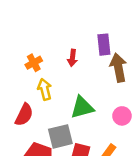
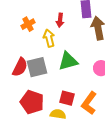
yellow arrow: (45, 89) -> (49, 38), moved
gray square: (60, 136) -> (37, 67), moved

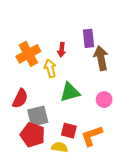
orange cross: (28, 24) -> (28, 54), size x1.6
gray square: (37, 67) -> (38, 116), moved
orange L-shape: (89, 103) -> (92, 136), turned 35

